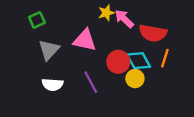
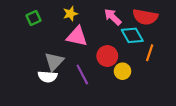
yellow star: (106, 13) -> (70, 14), moved
red semicircle: (153, 33) -> (145, 17), moved
gray triangle: (49, 50) -> (54, 61), moved
cyan diamond: (139, 61) -> (132, 35), moved

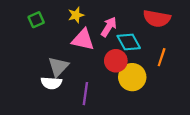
pink arrow: (113, 17) -> (109, 27), moved, turned 78
cyan diamond: (132, 35) -> (129, 42), moved
yellow circle: (122, 71) -> (132, 77), size x1.5
purple line: (82, 74) -> (85, 94), moved, turned 36

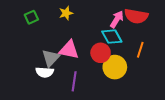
pink arrow: (109, 27) -> (117, 19), moved
pink triangle: (83, 40) -> (69, 50), moved

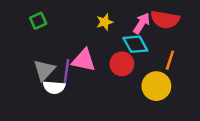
yellow star: (66, 13) -> (105, 22), moved
gray triangle: (51, 58) -> (44, 70), moved
yellow circle: (115, 67) -> (156, 86), moved
purple line: (74, 81) -> (66, 71), moved

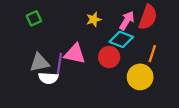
red semicircle: (165, 20) -> (148, 17), turned -80
cyan diamond: (135, 44) -> (121, 39), turned -40
gray triangle: (44, 70) -> (39, 63), turned 35

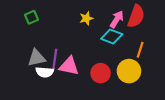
pink triangle: (75, 54) -> (69, 66), moved
red circle: (109, 57) -> (101, 73), moved

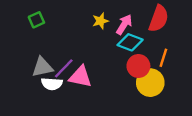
pink arrow: (117, 19) -> (124, 25), moved
purple line: (55, 59) -> (64, 68), turned 36
red circle: (101, 73) -> (138, 66), moved

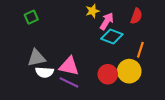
red semicircle: (159, 19) -> (136, 16), size x0.7
yellow star: (100, 21) -> (92, 11), moved
red circle: (138, 66) -> (108, 74), moved
purple line: (64, 68) -> (69, 82), moved, turned 72

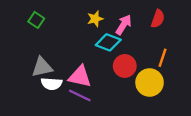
yellow star: (92, 11) -> (95, 19), moved
green square: (31, 17) -> (36, 20), turned -32
cyan diamond: (112, 36) -> (108, 42), moved
red circle: (108, 74) -> (125, 66), moved

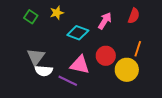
yellow star: (95, 19) -> (57, 13), moved
cyan diamond: (108, 42) -> (78, 33), moved
gray triangle: (42, 67) -> (36, 57), turned -42
pink triangle: (80, 77) -> (80, 65), moved

